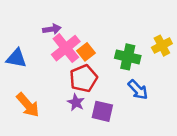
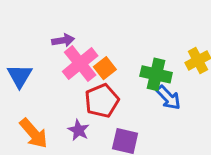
blue triangle: (16, 58) -> (20, 76), turned 50
blue arrow: (138, 90) -> (168, 98), moved
purple star: (76, 102) -> (79, 130), moved

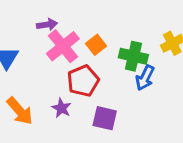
orange square: (105, 68) -> (96, 45), moved
blue arrow: (168, 98) -> (145, 78), turned 70

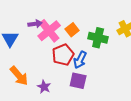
purple arrow: (47, 25) -> (35, 24), moved
blue arrow: (145, 78) -> (80, 60), moved
purple star: (61, 108) -> (44, 87), moved

